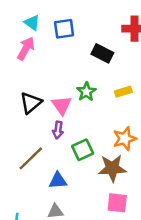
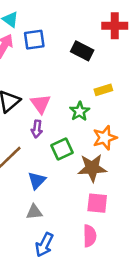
blue square: (64, 29) -> (34, 40), moved
green star: (86, 92) -> (80, 111), moved
blue triangle: (58, 181) -> (37, 181), turned -42

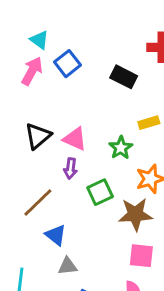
blue square: (34, 40) -> (67, 64), turned -30
pink triangle: (41, 104) -> (75, 139), turned -30
blue triangle: (37, 181) -> (56, 235), moved, turned -36

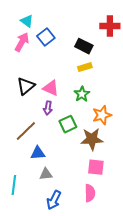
yellow rectangle: (149, 123) -> (85, 67), moved
blue triangle: (56, 235) -> (38, 153), turned -42

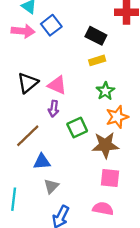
pink arrow: (22, 42) -> (23, 31), turned 66
green star: (82, 94) -> (105, 91), moved
gray triangle: (46, 174) -> (51, 186), turned -40
pink semicircle: (90, 193) -> (103, 209), turned -78

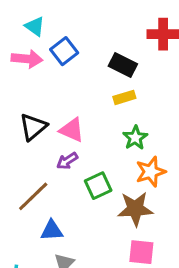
purple arrow: (54, 109) -> (67, 161), turned 49

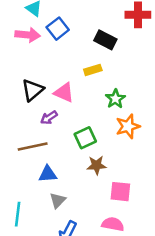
yellow rectangle: (124, 97) -> (93, 70), moved
purple arrow: (67, 161) -> (49, 118), moved
brown line: (33, 196) -> (33, 146), turned 32
brown star: (135, 209) -> (97, 165), moved, size x0.7

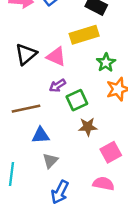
yellow rectangle: (93, 70) -> (84, 35), size x1.6
purple arrow: (49, 118) -> (57, 86), moved
pink square: (120, 192) -> (111, 152), turned -35

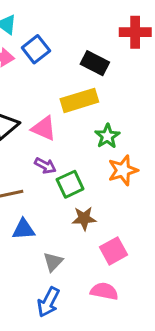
purple arrow: (57, 86) -> (45, 166), turned -119
gray triangle: (50, 161) -> (53, 262), moved

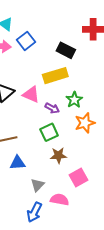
purple arrow: (45, 166) -> (52, 108), moved
pink semicircle: (104, 291) -> (60, 200), moved

